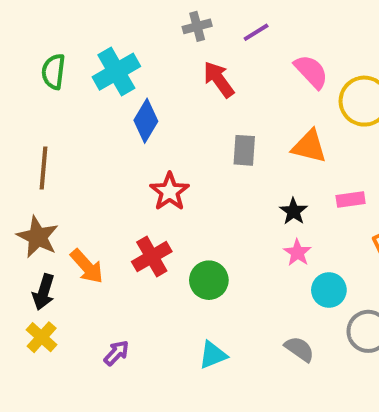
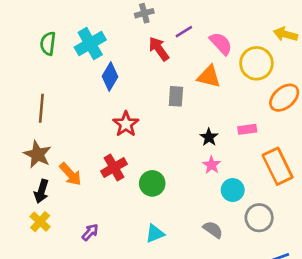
purple line: (256, 32) -> (184, 32), moved
orange triangle: (309, 146) -> (209, 77), moved

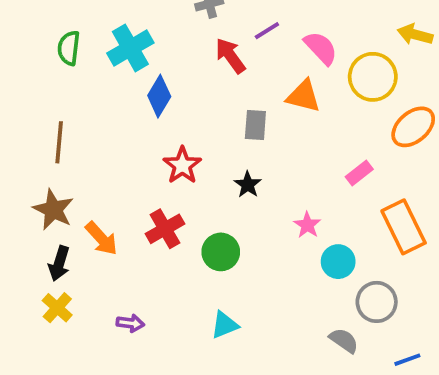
pink rectangle: (247, 129) -> (359, 173), turned -30
black star: (209, 137) -> (248, 185), moved
gray semicircle: (213, 230) -> (344, 340), moved
purple arrow: (90, 232) -> (130, 323), turned 54

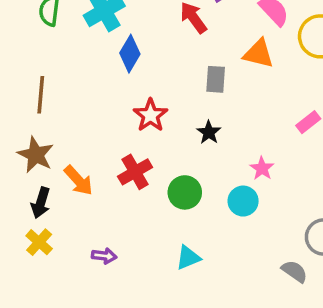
cyan circle: (338, 262) -> (243, 201), moved

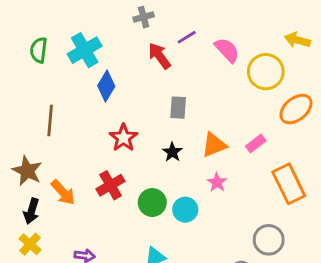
orange triangle: (259, 54) -> (214, 145), moved, turned -36
brown line: (41, 95) -> (50, 121), moved
cyan circle: (243, 201) -> (185, 210), moved

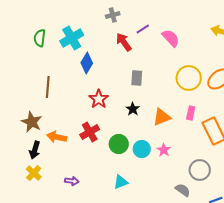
yellow circle: (266, 72) -> (189, 78), moved
pink rectangle: (256, 144) -> (191, 113), moved, turned -40
orange triangle: (214, 145) -> (162, 117), moved
pink star: (217, 182) -> (164, 150), moved
orange arrow: (63, 192) -> (57, 137), turned 144

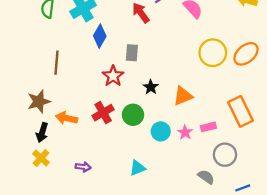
gray rectangle: (137, 78) -> (132, 53), moved
pink rectangle: (191, 113) -> (208, 127), moved, turned 64
brown star: (32, 122) -> (39, 101), turned 30
green circle: (119, 144) -> (133, 115), moved

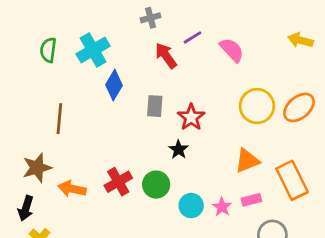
red star: (113, 76) -> (191, 117), moved
orange triangle: (183, 96) -> (247, 161), moved
black arrow: (42, 133) -> (26, 208), moved

